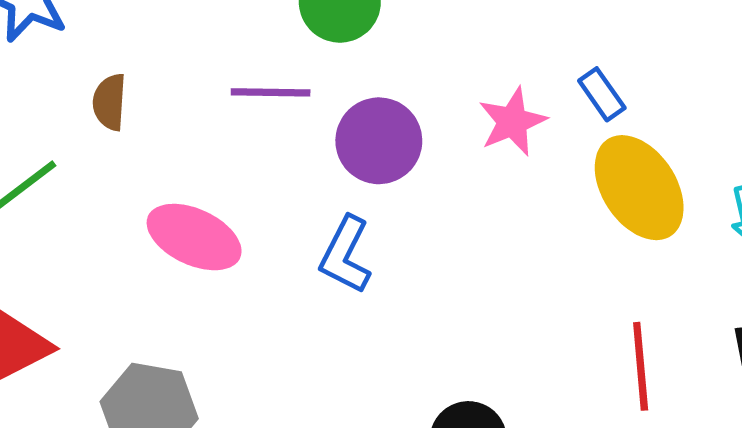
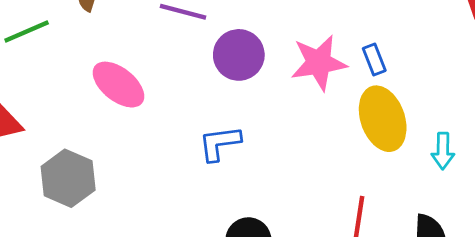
pink star: (512, 122) -> (319, 63), size x1.4
blue L-shape: (346, 255) -> (220, 143), moved, turned 42

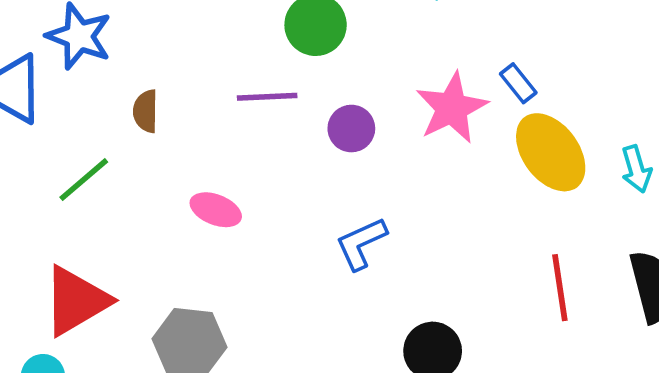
purple circle: (239, 55) -> (351, 129), size x0.7
pink ellipse: (118, 85) -> (216, 210), size x0.7

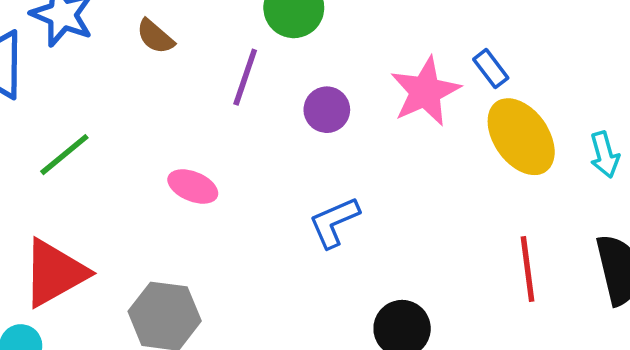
purple line: (267, 97) -> (245, 77), turned -70
brown semicircle: (146, 111) -> (155, 37), moved, turned -51

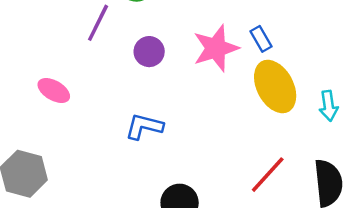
blue L-shape: (334, 222) -> (144, 126), turned 30
red line: (528, 269) -> (268, 175), turned 42

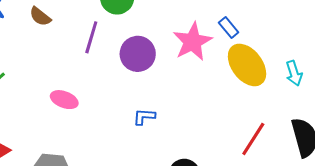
purple circle: (149, 52) -> (138, 54), size x1.4
blue L-shape: (144, 126) -> (144, 117), size x0.7

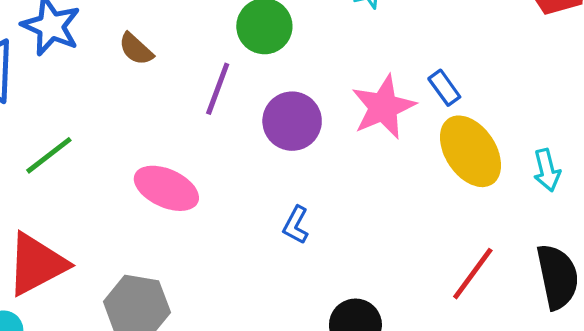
pink ellipse: (64, 100) -> (166, 188), size x1.4
blue L-shape: (144, 117) -> (296, 225), turned -70

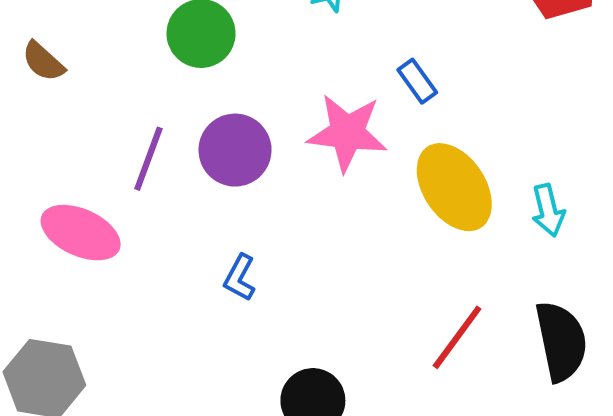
blue rectangle: (444, 88) -> (417, 81), moved
purple line: (218, 89) -> (148, 159), moved
pink star: (383, 107) -> (347, 133), turned 30

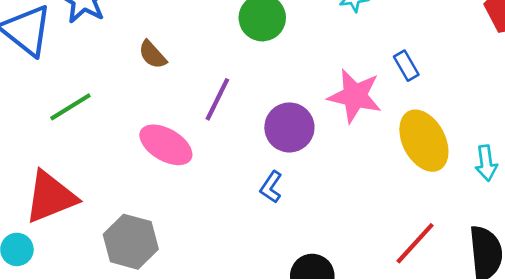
brown semicircle: (43, 61) -> (152, 55), moved
purple circle: (235, 150) -> (289, 127), moved

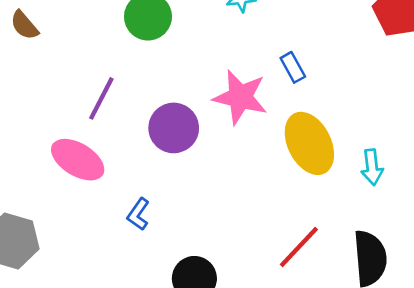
brown semicircle: (152, 55) -> (24, 25), moved
pink ellipse: (166, 145) -> (78, 160), moved
blue L-shape: (271, 187) -> (138, 214), moved

